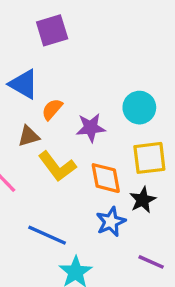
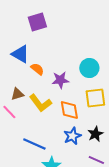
orange semicircle: (52, 109) -> (37, 69), turned 88
brown triangle: (29, 136) -> (17, 94), moved
black star: (143, 200) -> (95, 134), moved

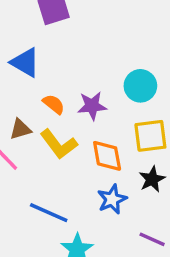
orange semicircle: (37, 69) -> (54, 104), moved
black star: (95, 134) -> (152, 179), moved

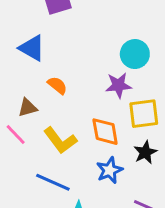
cyan circle: (140, 86) -> (135, 54), moved
purple star: (92, 106) -> (118, 85), moved
yellow L-shape: (59, 144) -> (60, 140), moved

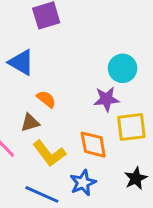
brown triangle: (28, 108) -> (30, 123), moved
black star: (145, 152) -> (136, 178), moved
blue star: (110, 170) -> (83, 183), moved

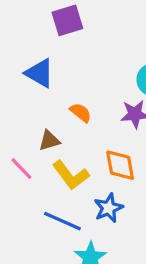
orange semicircle: (46, 99) -> (81, 113), moved

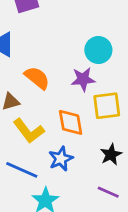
orange semicircle: (81, 113) -> (37, 78), size x1.4

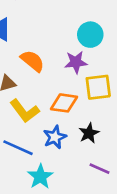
orange diamond: (71, 122) -> (64, 103), turned -72
black star: (111, 155) -> (89, 133), moved

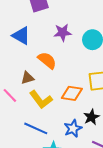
purple star: (76, 62) -> (63, 32), moved
blue star: (55, 137) -> (73, 128), moved

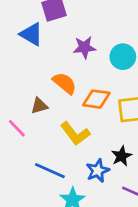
blue triangle: (21, 36) -> (31, 34), moved
orange diamond: (72, 93) -> (96, 99), moved
yellow L-shape: (41, 100) -> (75, 134), moved

